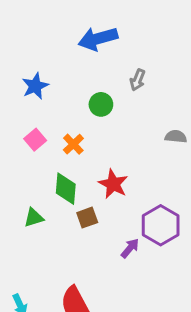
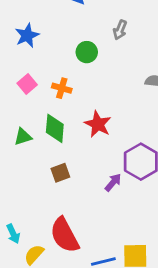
orange cross: (73, 144) -> (62, 88), turned -30
green triangle: (34, 218) -> (23, 137), moved
brown square: (87, 218) -> (60, 173), moved

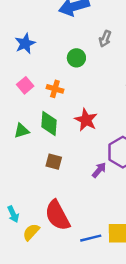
brown square: (60, 173) -> (54, 162), turned 35

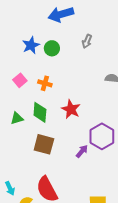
blue star: (25, 44) -> (31, 45), moved
green circle: (76, 58) -> (52, 48), moved
brown square: (54, 162) -> (44, 144), size x1.5

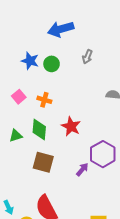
blue star: (31, 45) -> (30, 61), turned -30

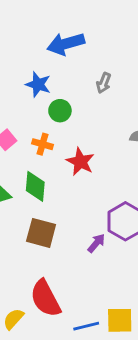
blue star: (30, 61) -> (38, 84), moved
green circle: (52, 64) -> (60, 111), moved
red star: (71, 126) -> (80, 162), moved

